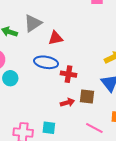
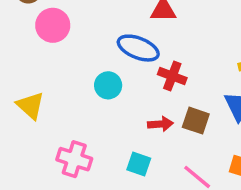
cyan circle: (10, 78) -> (108, 85), moved
cyan square: (49, 128) -> (139, 164), moved

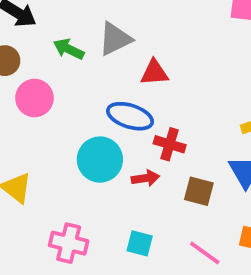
cyan circle: (108, 85) -> (100, 160), size x1.5
red arrow: (160, 124) -> (145, 178), moved

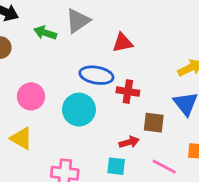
red triangle: (154, 73) -> (123, 43), moved
pink circle: (34, 98) -> (31, 96), moved
red arrow: (145, 178) -> (129, 142), moved

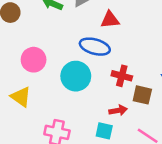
red triangle: (123, 43) -> (110, 20), moved
red cross: (128, 92) -> (122, 76), moved

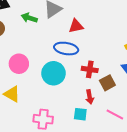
brown square: (142, 95) -> (107, 83), turned -35
red arrow: (118, 110) -> (90, 97), turned 96

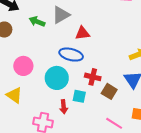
brown square: (107, 83) -> (109, 91), turned -35
red arrow: (90, 97) -> (64, 107), moved
cyan square: (80, 114) -> (79, 96), moved

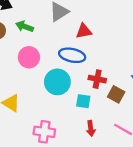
green arrow: (37, 22) -> (25, 26), moved
pink circle: (23, 66) -> (29, 57), moved
red arrow: (64, 107) -> (91, 128), moved

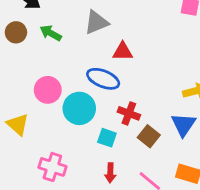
pink circle: (29, 57) -> (48, 90), moved

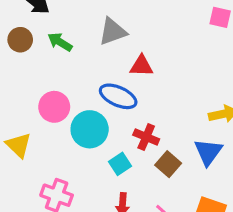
cyan square: (107, 138) -> (120, 164), turned 36

